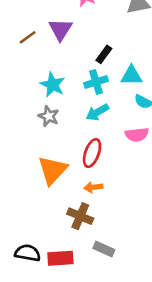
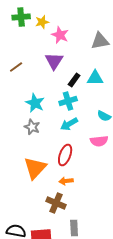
purple triangle: (60, 29) -> (54, 61), moved
cyan triangle: (131, 75) -> (95, 78), moved
gray rectangle: (104, 249) -> (74, 228), turned 63

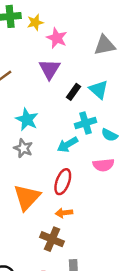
cyan triangle: (95, 78) -> (99, 89), turned 42
cyan cross: (68, 101) -> (86, 123), moved

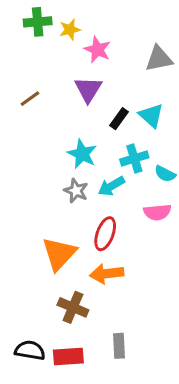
cyan star: (27, 119) -> (82, 154), moved
gray star: (23, 148) -> (76, 191), moved
orange arrow: (64, 213) -> (107, 274), size x1.5
brown cross: (52, 239) -> (73, 307), moved

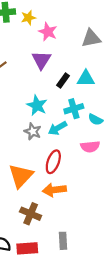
cyan triangle: (151, 116) -> (86, 78), turned -42

